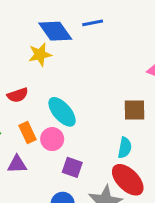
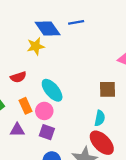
purple square: (72, 167) -> (47, 132), moved

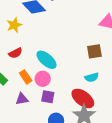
yellow star: (36, 46) -> (14, 25), moved
cyan semicircle: (100, 118) -> (92, 77), turned 72
red ellipse: (102, 143) -> (83, 98), moved

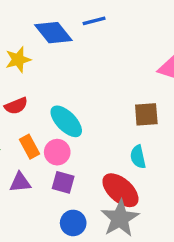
cyan semicircle: (92, 77) -> (138, 157), turned 88

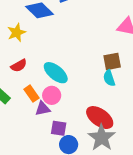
cyan semicircle: (138, 157) -> (109, 78), moved
purple triangle: (20, 182) -> (43, 109), moved
purple square: (63, 182) -> (59, 128), moved

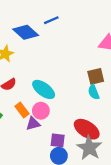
purple square: (59, 128) -> (58, 140), moved

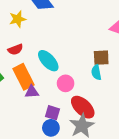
orange rectangle: (22, 110) -> (24, 77), size x1.6
pink circle: (41, 111) -> (66, 83), moved

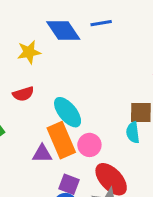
orange rectangle: (24, 77) -> (61, 140), moved

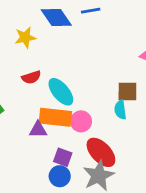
red semicircle: (23, 94) -> (31, 77), moved
orange rectangle: (61, 140) -> (55, 117), turned -60

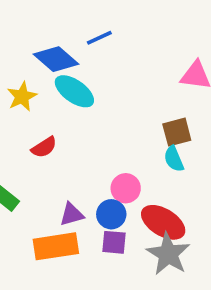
cyan ellipse: (61, 92) -> (74, 91), moved
orange rectangle: (55, 117) -> (56, 246), moved
blue circle: (60, 176) -> (111, 214), moved

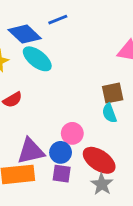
purple triangle: (72, 214) -> (31, 151), size x1.5
gray star: (168, 254) -> (102, 184), size x0.7

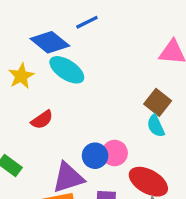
brown square: (113, 93) -> (158, 102), turned -35
blue circle: (61, 152) -> (95, 156), moved

